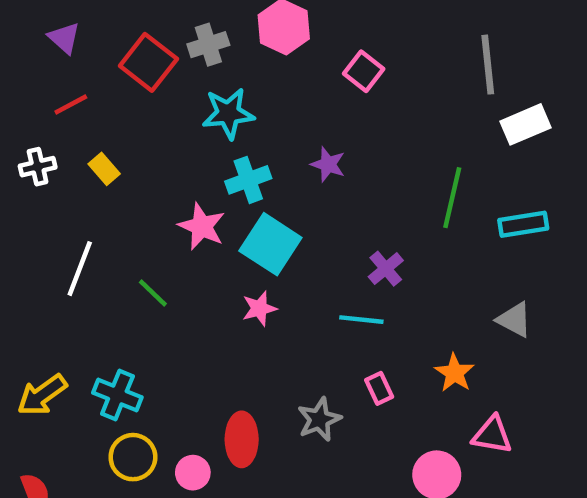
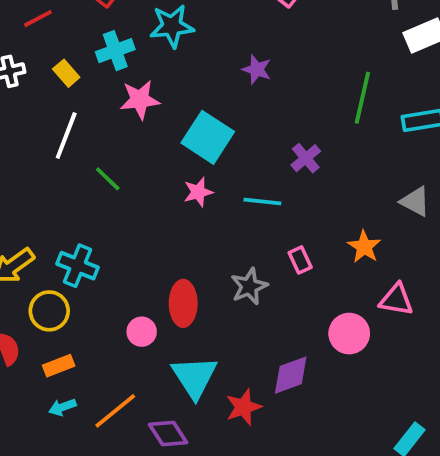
cyan cross: (248, 180) -> (115, 51), moved
pink star: (202, 226) -> (140, 100), moved, turned -30
white line: (80, 269) -> (66, 135), moved
cyan line: (361, 320) -> (262, 201), moved
yellow circle: (133, 457) -> (49, 311), moved

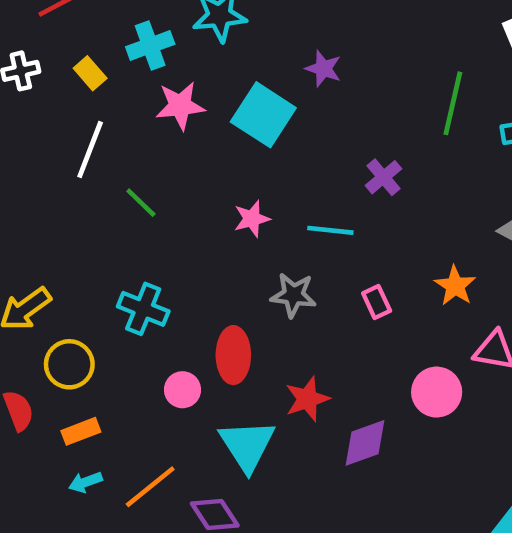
cyan square: (208, 137) -> (263, 115), moved
cyan cross: (78, 266) -> (143, 309), moved
gray star: (249, 286) -> (293, 295), moved, turned 30
red star: (244, 407) -> (307, 399), moved

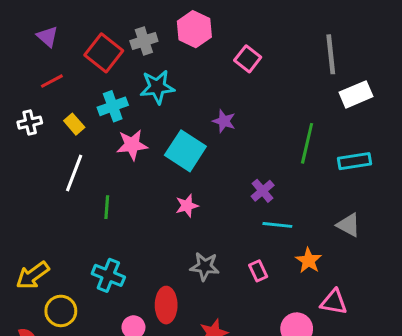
green line: (141, 203) -> (107, 207), turned 50
pink star: (252, 219) -> (187, 206), moved
cyan line: (330, 230) -> (277, 225), moved

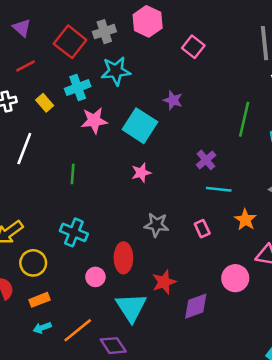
white line: (74, 173) -> (24, 149), moved

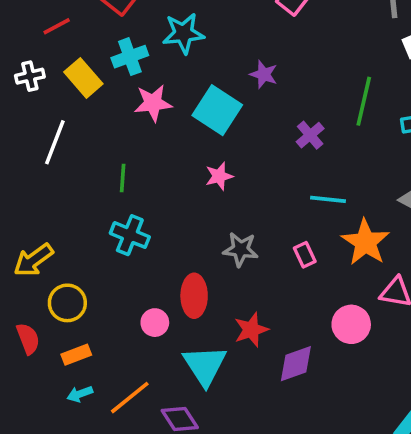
yellow rectangle: (45, 103) -> (83, 78), size x1.5
purple cross: (206, 160) -> (310, 135), moved
orange star: (245, 220) -> (365, 242), size x1.5
cyan cross: (74, 232) -> (130, 235), moved

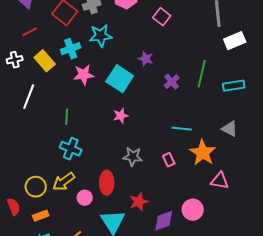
purple cross: (310, 135) -> (172, 82), moved
yellow arrow: (33, 260) -> (64, 182), moved
pink circle: (351, 324) -> (193, 210), moved

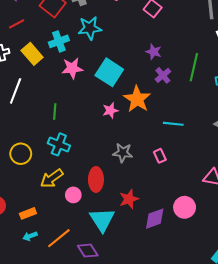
purple star: (146, 59) -> (154, 52), moved
orange star: (203, 153) -> (137, 99), moved
yellow circle: (36, 187) -> (21, 154), moved

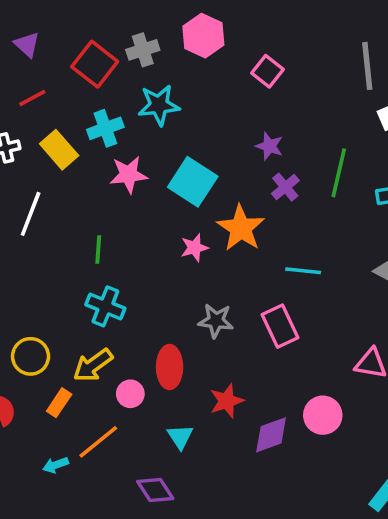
yellow circle: (21, 154) -> (31, 356), moved
pink rectangle: (160, 156) -> (280, 326), size x1.6
orange rectangle: (28, 213) -> (59, 403), moved, turned -35
cyan triangle: (102, 220) -> (180, 437), size x0.6
orange line: (59, 238) -> (98, 442), moved

